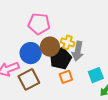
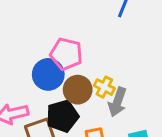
blue circle: (31, 53) -> (48, 74), moved
black pentagon: (60, 58) -> (62, 116), moved

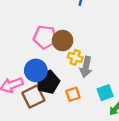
blue circle: (48, 74) -> (36, 70), moved
brown circle: (78, 90) -> (63, 41), moved

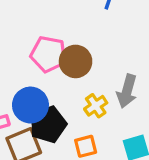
yellow cross: (75, 57) -> (96, 106), moved, turned 32
gray arrow: (86, 67) -> (127, 91), moved

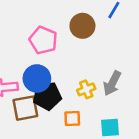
pink pentagon: (48, 54) -> (43, 40), moved
brown circle: (76, 61) -> (82, 26), moved

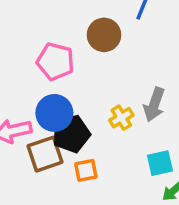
orange square: (72, 119) -> (86, 170), moved

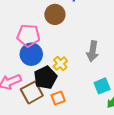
blue circle: (54, 113) -> (31, 54), moved
yellow cross: (121, 118) -> (60, 64), moved

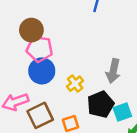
brown circle: (55, 14) -> (31, 30), moved
black pentagon: (45, 78) -> (101, 104), moved

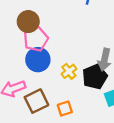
pink pentagon: (40, 49) -> (36, 39), turned -30
black pentagon: (101, 104) -> (95, 77), moved

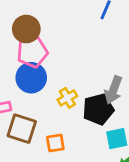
brown square: (36, 101) -> (22, 129), turned 35

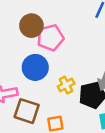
pink pentagon: (32, 52) -> (50, 38), moved

